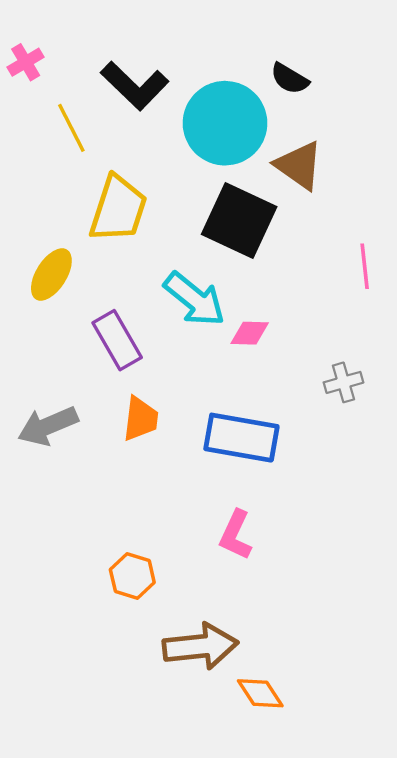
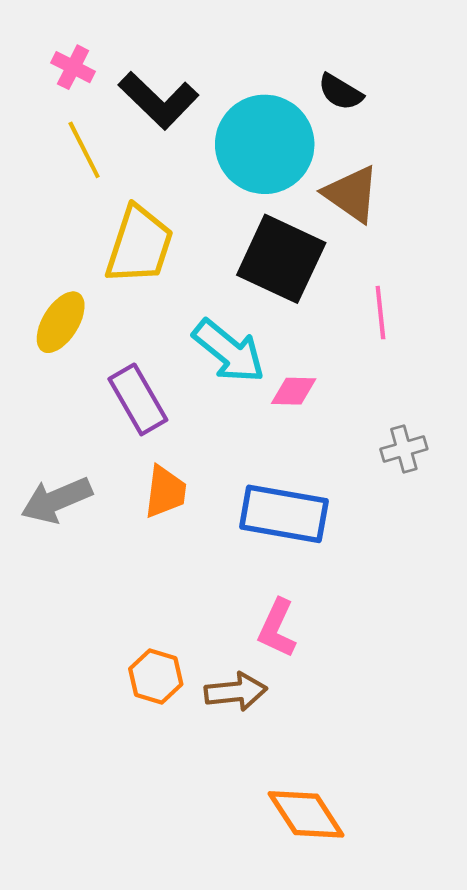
pink cross: (26, 62) -> (73, 67), moved, turned -32
pink line: (365, 266) -> (380, 313), moved
brown arrow: (200, 646) -> (236, 692), moved, size x0.7
orange diamond: (260, 693) -> (306, 814), size x1.4

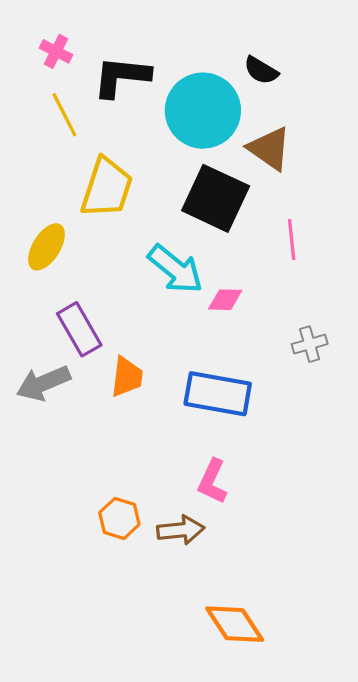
black L-shape: (159, 100) -> (122, 77), turned 142
purple rectangle: (138, 399) -> (79, 329), moved

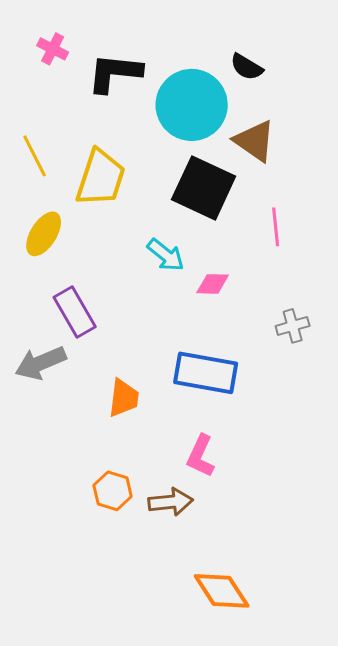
yellow line: (64, 115) -> (35, 156), moved
cyan arrow: (175, 269) -> (166, 255), size x0.7
orange trapezoid: (127, 377) -> (124, 398), moved

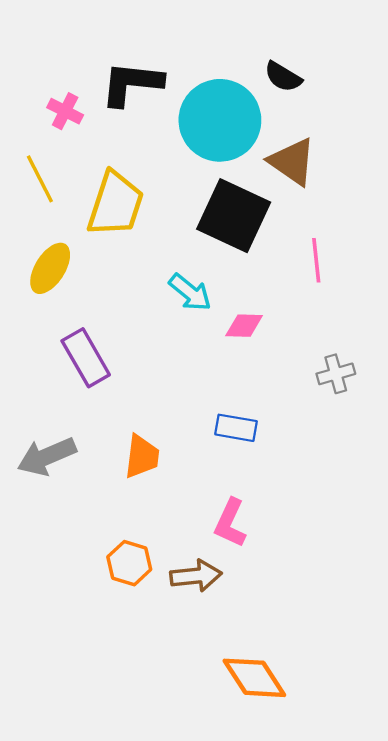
pink cross: (53, 49) -> (65, 111), moved
gray arrow: (41, 363) -> (47, 456), moved
blue rectangle: (206, 373) -> (236, 428), size x0.6

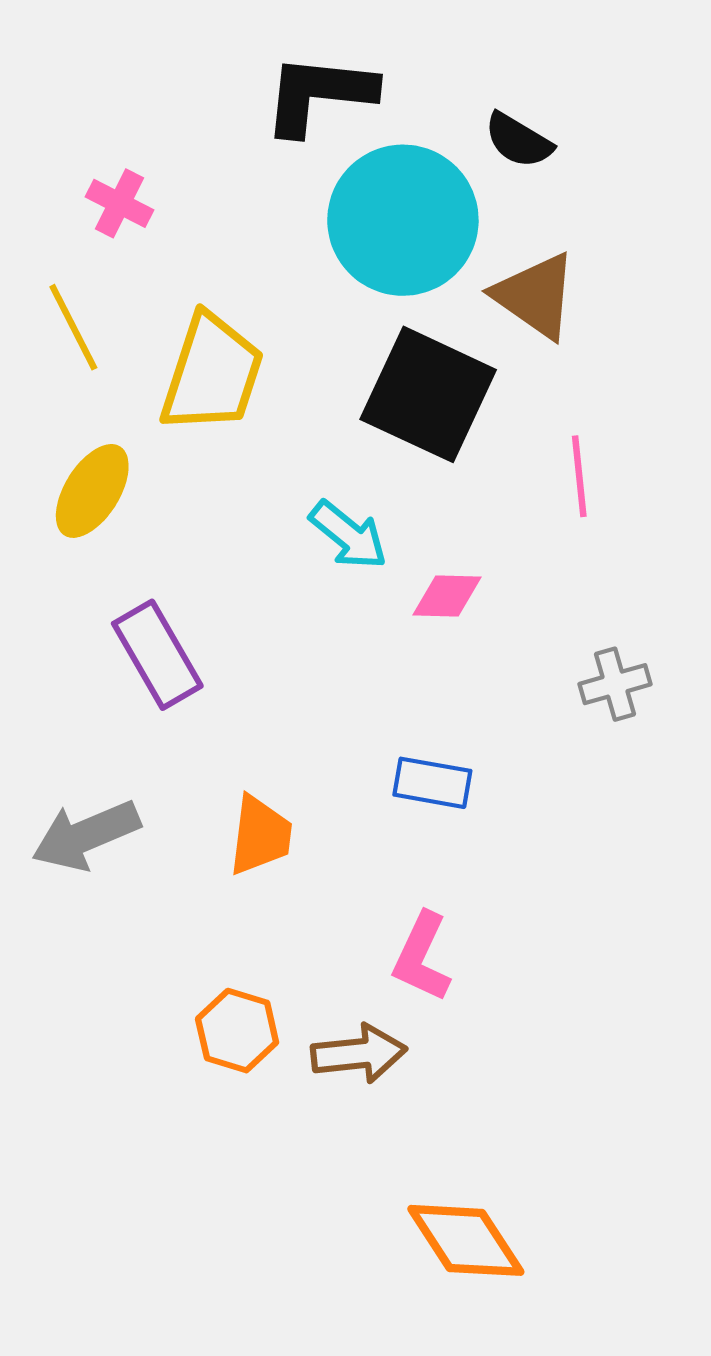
black L-shape: (132, 84) -> (319, 94), moved

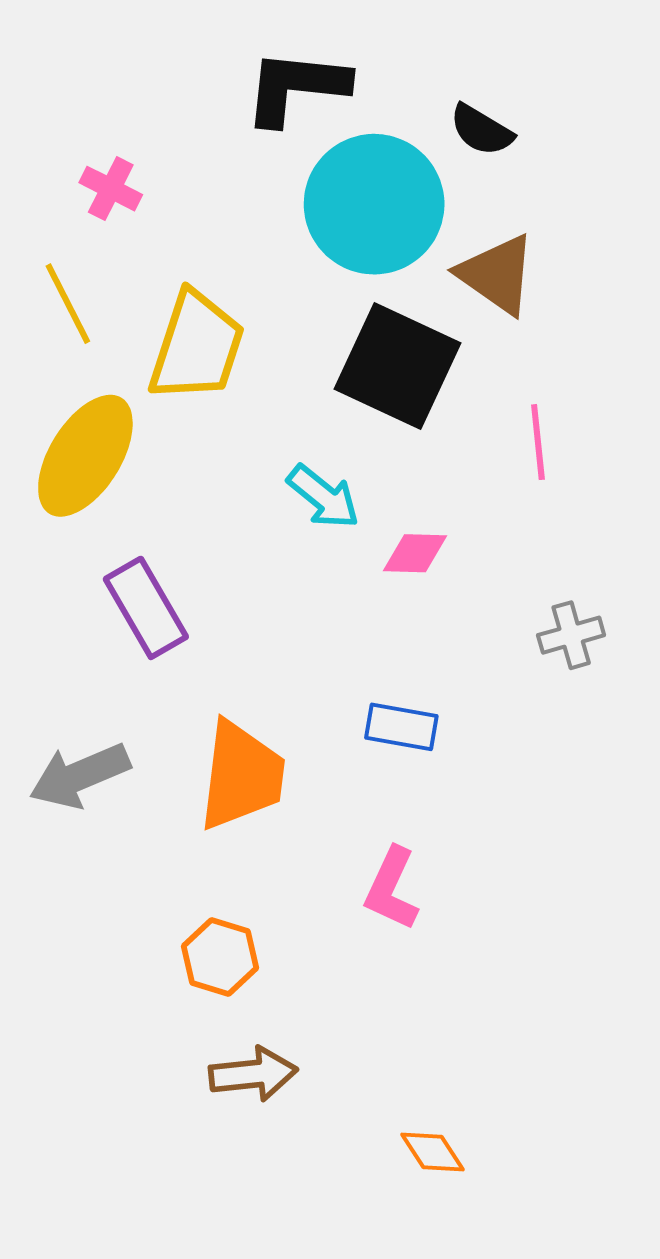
yellow ellipse: (92, 491) -> (85, 456), size x1.4
orange trapezoid: (260, 835) -> (241, 776), size x1.5
brown arrow: (359, 1054) -> (253, 1074), moved
orange diamond: (466, 1240) -> (433, 1152), size x0.6

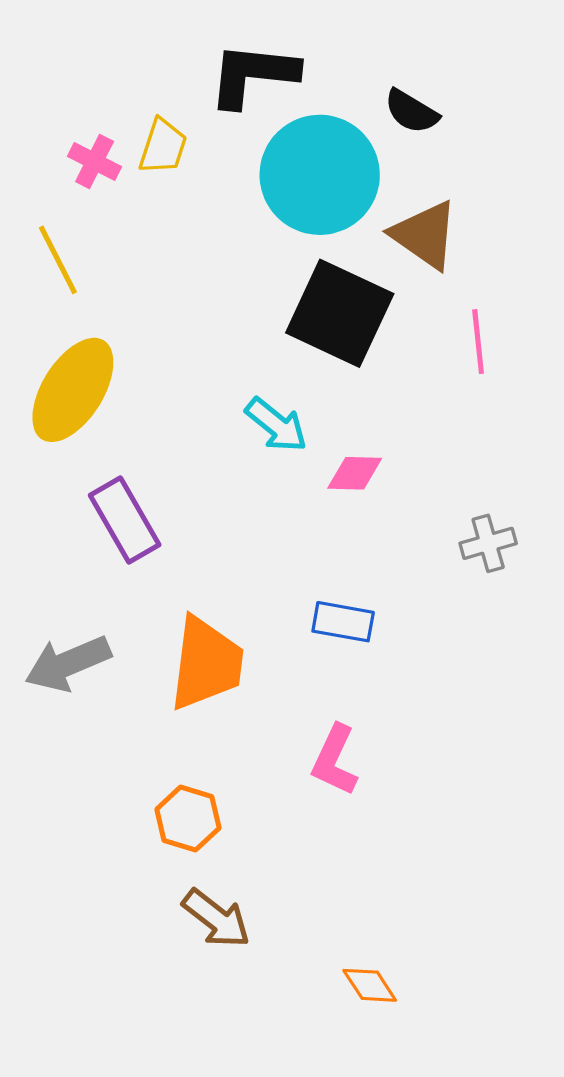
yellow trapezoid: (197, 347) -> (163, 146), moved, size x0.6
pink line: (538, 442) -> (478, 342), moved
brown arrow: (253, 1074) -> (216, 919), turned 44

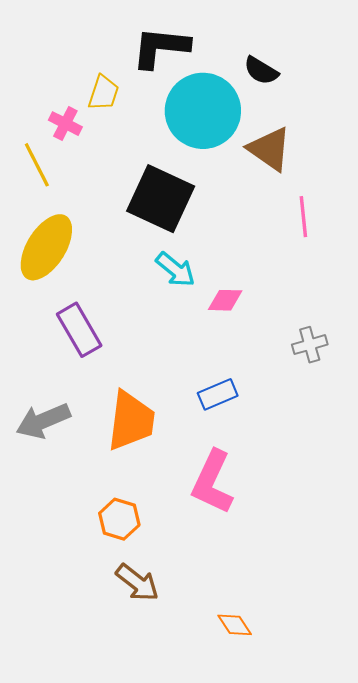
pink cross: (95, 161) -> (65, 124), moved
black square: (340, 313) -> (161, 199), moved
blue rectangle: (343, 622) -> (218, 394), turned -33
pink L-shape: (335, 760) -> (212, 482), size x1.4

